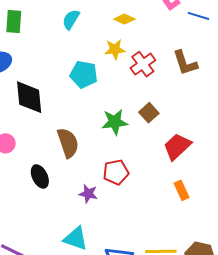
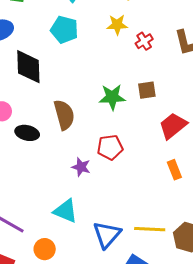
red cross: (143, 64) -> (144, 41), size x0.7
cyan pentagon: (84, 74) -> (64, 30), moved
brown square: (149, 113) -> (147, 90), turned 30
black ellipse: (40, 176) -> (27, 133), moved, turned -55

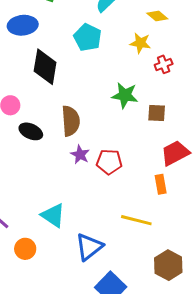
green star: (112, 97) -> (125, 95), moved
purple star: (81, 167) -> (80, 155), moved
orange rectangle: (174, 170) -> (161, 184), moved
yellow line: (150, 229) -> (136, 220), moved

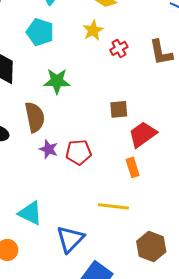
yellow star: (140, 43) -> (93, 30), turned -30
green star: (125, 95) -> (57, 81), moved
brown square: (157, 113) -> (119, 109), moved

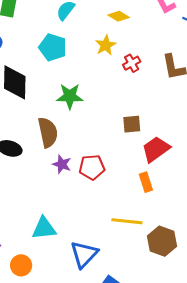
cyan triangle: (30, 213) -> (44, 228), turned -32
brown hexagon: (151, 246) -> (162, 241), moved

